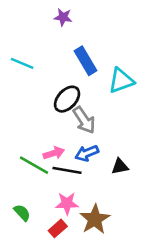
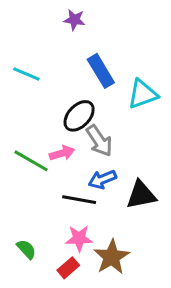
pink arrow: (54, 153) -> (62, 153), moved
green line: (34, 165) -> (31, 161), moved
black triangle: (120, 166) -> (141, 195), size x1.5

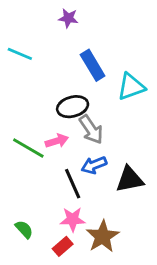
cyan line: (26, 74) -> (20, 54), moved
black ellipse: (79, 116) -> (73, 107), turned 32
black line: (79, 200) -> (73, 184), turned 56

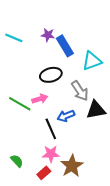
purple star: (68, 18) -> (48, 35), moved
gray arrow: (91, 129) -> (80, 91), moved
black triangle: (130, 179) -> (96, 110), moved

